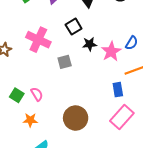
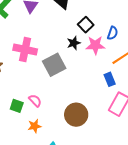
black square: (74, 27) -> (86, 25), moved
pink star: (111, 51) -> (95, 45), turned -30
gray square: (65, 62) -> (54, 65), size x1.6

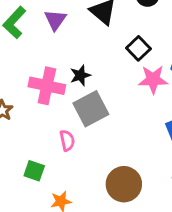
black star: (74, 43) -> (80, 75), moved
pink semicircle: (35, 101) -> (67, 140), moved, turned 32

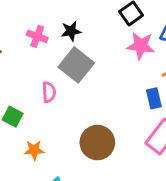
pink cross: (47, 86) -> (37, 36), size x0.6
gray square: (91, 109) -> (76, 65), turned -32

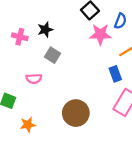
gray square: (76, 65) -> (52, 55), size x0.6
pink semicircle: (49, 92) -> (34, 79), turned 98

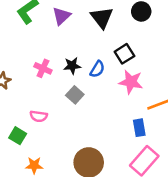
blue semicircle: (120, 21) -> (97, 69), moved
pink semicircle: (34, 79) -> (39, 116), moved

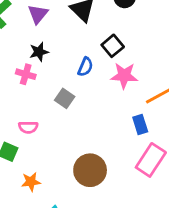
black star: (72, 66) -> (39, 52), moved

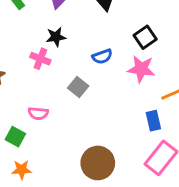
black square: (113, 46) -> (145, 37), moved
blue semicircle: (85, 67) -> (102, 56), turned 42
orange star: (31, 182) -> (22, 170), moved

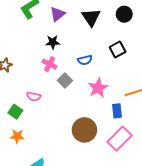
pink cross: (40, 59) -> (50, 64), moved
pink star: (141, 69) -> (98, 88), moved, turned 30
brown circle: (98, 163) -> (84, 130), moved

